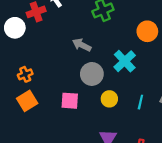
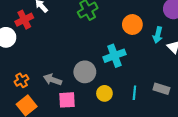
gray arrow: (82, 45) -> (52, 80), moved
cyan cross: (125, 61) -> (114, 56), turned 30

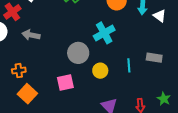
orange cross: (22, 80) -> (19, 71), turned 32
gray arrow: (52, 80) -> (31, 35), moved

